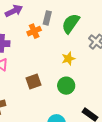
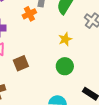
brown square: (33, 82) -> (21, 63), moved

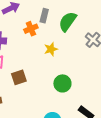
yellow star: (65, 39) -> (51, 49), moved

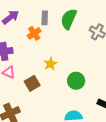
yellow star: (51, 49) -> (50, 64), moved

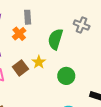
green semicircle: (69, 19) -> (55, 39), moved
brown square: (32, 83) -> (20, 68), moved

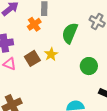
green circle: (66, 76) -> (89, 66), moved

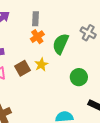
orange cross: (34, 24) -> (37, 37), moved

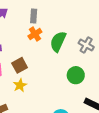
gray cross: (88, 33) -> (86, 45), moved
yellow star: (41, 65) -> (20, 85), moved

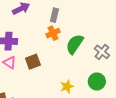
green circle: (76, 75) -> (97, 82), moved
yellow star: (20, 85) -> (67, 86), moved

